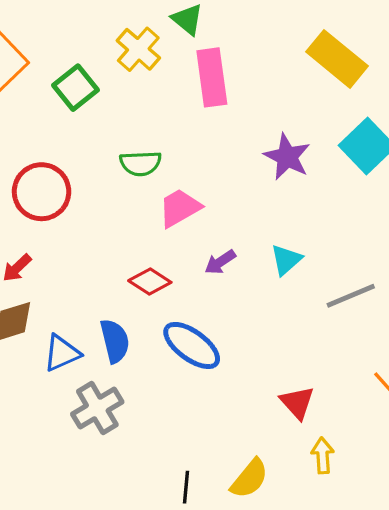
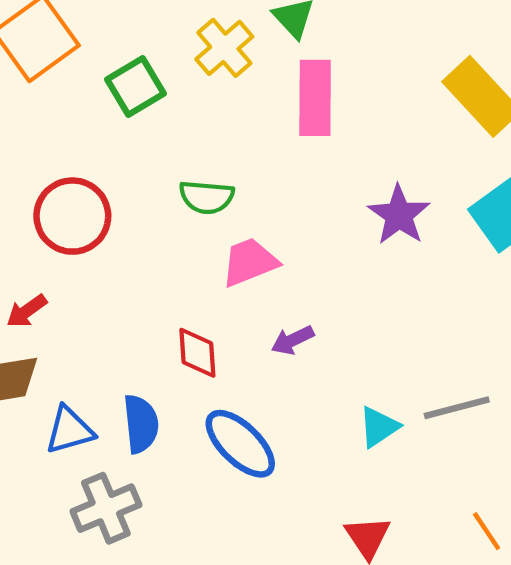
cyan triangle: (286, 260) -> (379, 427), moved
red diamond: (150, 281) -> (197, 353), turned 45

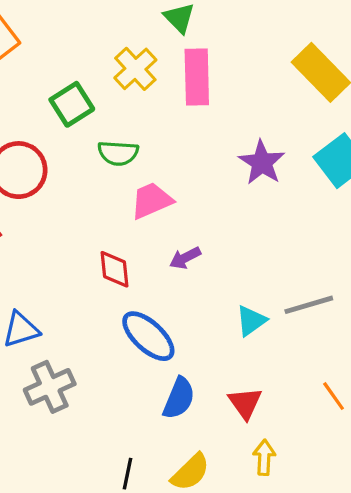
yellow cross: (224, 48) -> (135, 69), moved
green square: (136, 86) -> (72, 104), moved
blue semicircle: (141, 424) -> (179, 398), moved, turned 30

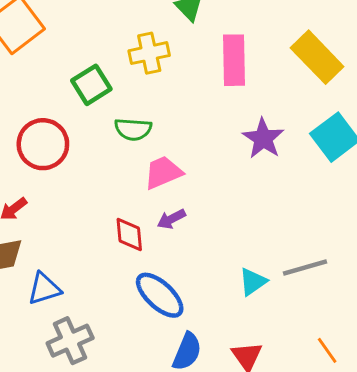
yellow cross: (135, 69) -> (149, 53), turned 30
pink rectangle: (197, 77) -> (234, 60), moved
purple arrow: (185, 258) -> (171, 219), moved

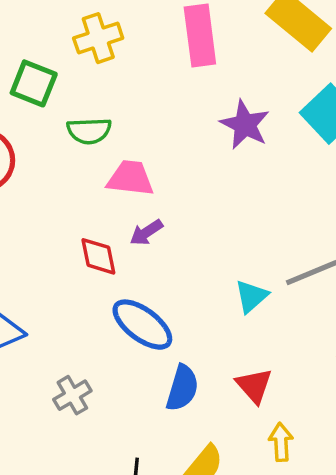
green square: (91, 85) -> (34, 83), turned -30
pink trapezoid: (163, 173) -> (130, 178), turned 36
gray cross: (70, 341) -> (72, 395), moved, size x0.7

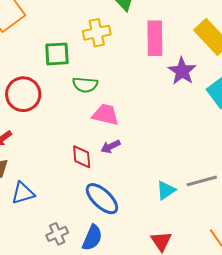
green square: (34, 83) -> (57, 54), turned -32
purple star: (245, 125) -> (182, 71), moved
blue semicircle: (182, 388) -> (92, 238), moved

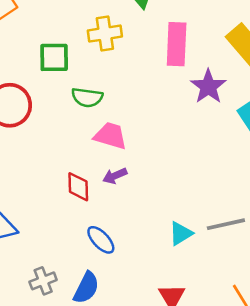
blue ellipse: (102, 199) -> (101, 240), size x0.7

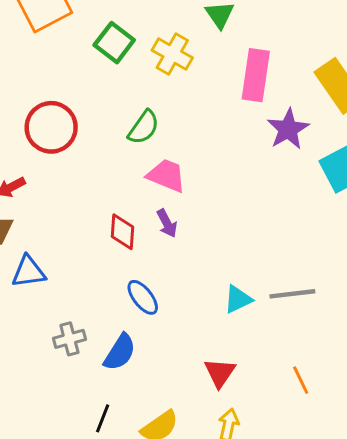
yellow cross: (105, 34) -> (172, 54), turned 32
green square: (54, 57) -> (114, 43), moved, turned 32
green semicircle: (87, 97) -> (144, 127), turned -68
purple arrow: (115, 176) -> (167, 223), turned -100

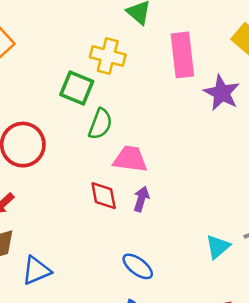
green square: (114, 43) -> (77, 88), moved
purple arrow: (167, 223) -> (141, 199), turned -120
red diamond: (122, 232) -> (104, 196), moved

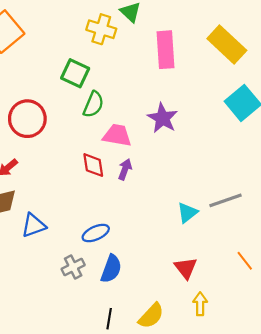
yellow cross: (108, 56) -> (101, 29), moved
purple star: (222, 93) -> (163, 118), moved
blue ellipse: (138, 266) -> (96, 233), moved, turned -64

